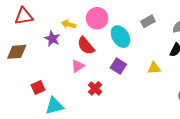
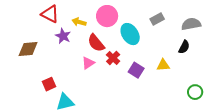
red triangle: (24, 16) -> (50, 14), moved, turned 36
purple square: (118, 66) -> (136, 70), moved
red cross: (95, 88) -> (113, 58), moved

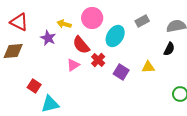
red triangle: (50, 14) -> (19, 22), moved
cyan ellipse: (130, 34) -> (115, 36), turned 65
red square: (49, 84) -> (34, 86), turned -32

